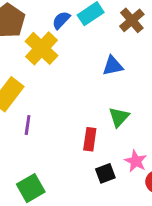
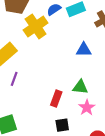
green triangle: (119, 117) -> (80, 87), turned 42
pink star: (136, 161) -> (87, 108), moved

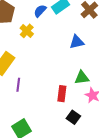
yellow cross: (36, 26) -> (27, 31), size x0.6
black square: (62, 125) -> (73, 117), turned -32

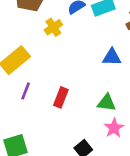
red rectangle: (62, 94) -> (61, 97), moved

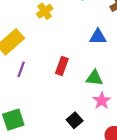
red rectangle: (61, 97) -> (62, 66), moved

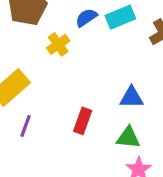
blue triangle: (98, 37) -> (132, 97), moved

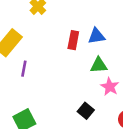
red rectangle: (83, 121) -> (73, 40), moved

